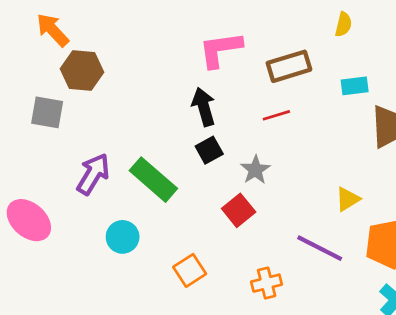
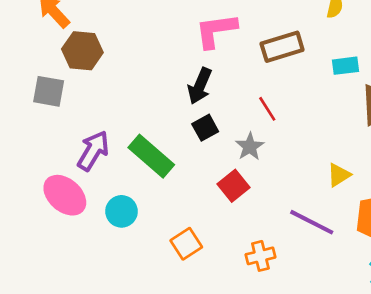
black arrow: (204, 107) -> (200, 86), turned -141
red line: (276, 115) -> (267, 109), moved, turned 75
pink ellipse: (29, 220) -> (65, 195), moved

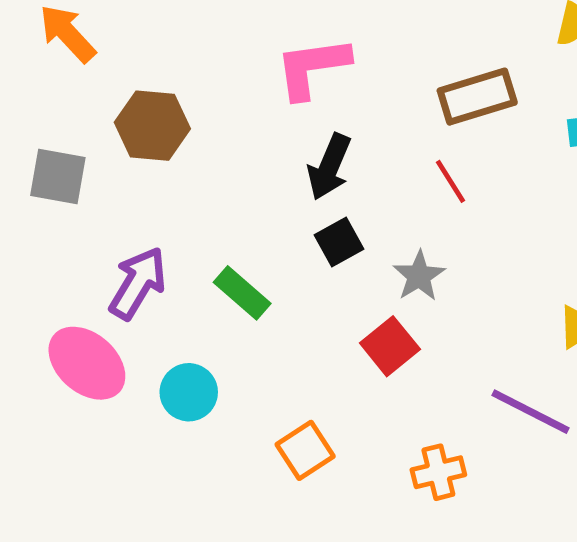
pink L-shape: (216, 31) -> (312, 67), moved
brown hexagon: (82, 51) -> (152, 126), moved
red line: (267, 109) -> (451, 181), moved
green rectangle: (151, 156) -> (242, 293), size x0.7

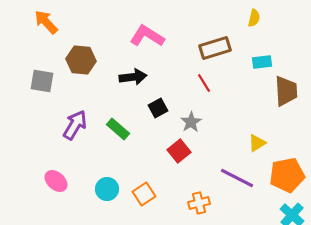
pink L-shape: (312, 67) -> (147, 36), turned 40
black arrow: (329, 167) -> (133, 77), moved, turned -120
pink ellipse: (87, 363) -> (56, 181), moved, size x0.7
cyan circle: (189, 392) -> (107, 189), moved

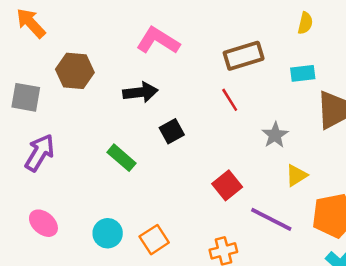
yellow semicircle: (254, 18) -> (305, 23), moved
gray star: (191, 122) -> (275, 135), moved
purple arrow: (75, 125) -> (40, 153), moved
red square: (179, 151) -> (227, 185), moved

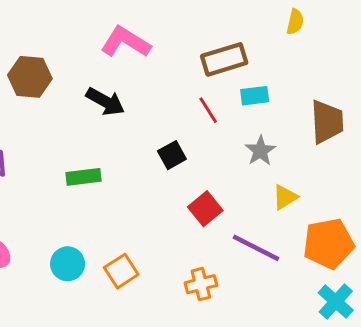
cyan rectangle: (303, 73) -> (255, 96), moved
black arrow: (140, 92) -> (105, 101), turned 36
black square: (172, 131) -> (172, 155), moved
green rectangle: (121, 158) -> (84, 177), turned -48

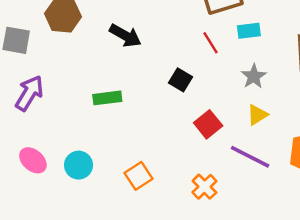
black square: (172, 155) -> (180, 80), turned -30
yellow triangle: (285, 197) -> (257, 115), moved
cyan circle: (68, 264) -> (79, 165), moved
orange cross: (201, 284) -> (204, 187), turned -30

